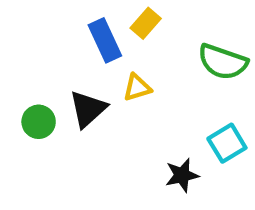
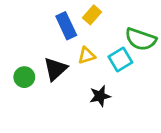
cyan square: (227, 143) -> (120, 60), moved
black star: (182, 175) -> (100, 96), moved

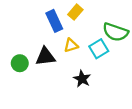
black triangle: (55, 69) -> (45, 57), turned 35
black star: (100, 96) -> (82, 79), turned -30

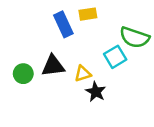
yellow rectangle: (75, 12) -> (88, 14), turned 40
yellow triangle: (71, 45) -> (83, 74), moved

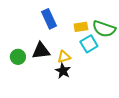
yellow rectangle: (88, 14) -> (81, 27), moved
black star: (96, 92) -> (63, 71), moved

